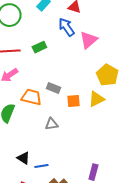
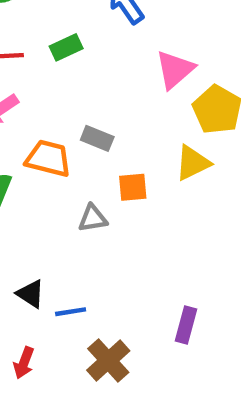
pink triangle: (88, 40) -> (175, 70), moved
orange square: (73, 101) -> (133, 187), moved

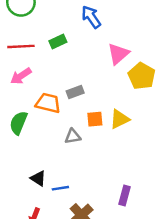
gray rectangle: (97, 138) -> (75, 92), turned -42
yellow triangle: (193, 163) -> (120, 119), moved

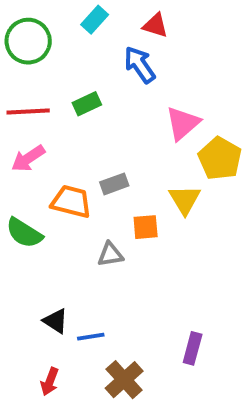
yellow triangle: (120, 119) -> (185, 200), moved, turned -35
green semicircle: (18, 123) -> (24, 233), turned -80

